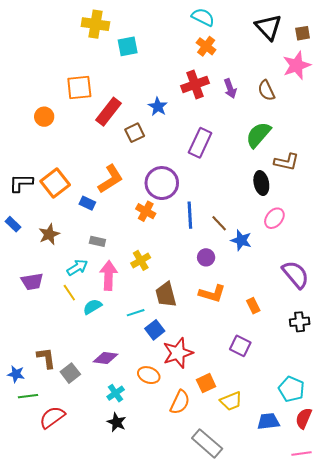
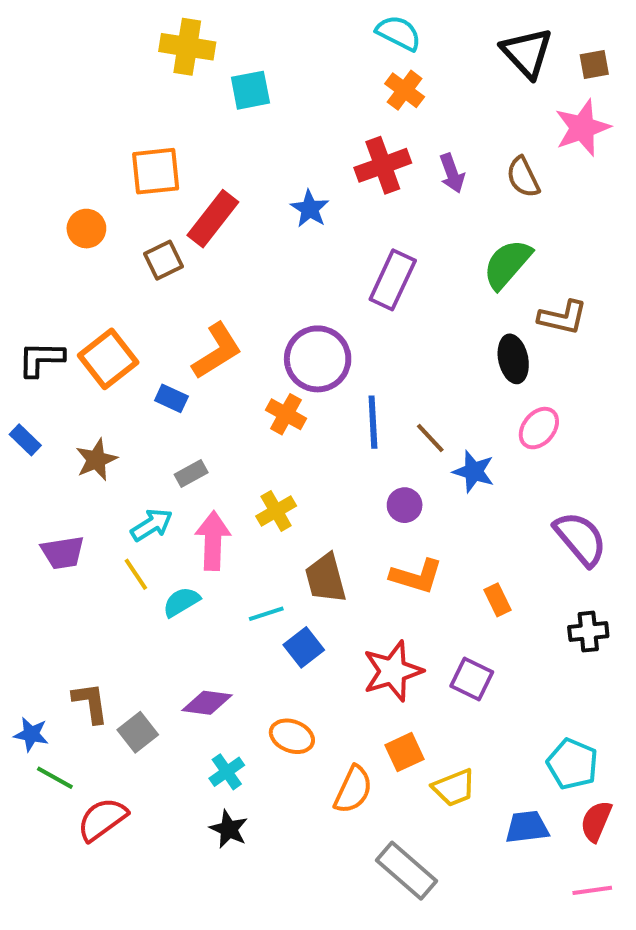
brown square: (135, 133) -> (164, 260), moved
gray rectangle: (97, 241) -> (191, 473), turned -42
red star: (178, 353) -> (393, 671), moved
green line: (28, 396) -> (55, 778), turned 36

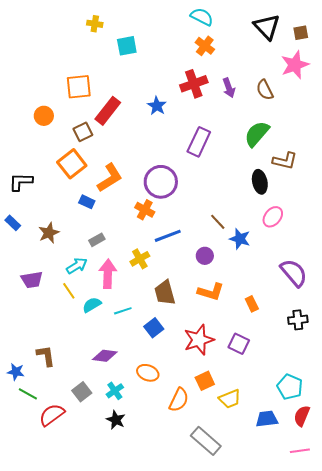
yellow cross: (187, 47) -> (95, 24), size x0.6
orange square: (108, 359) -> (72, 164), moved
blue line: (373, 422) -> (168, 236), moved, turned 72
cyan line: (266, 614) -> (123, 311), moved
gray square: (138, 732) -> (82, 392), moved

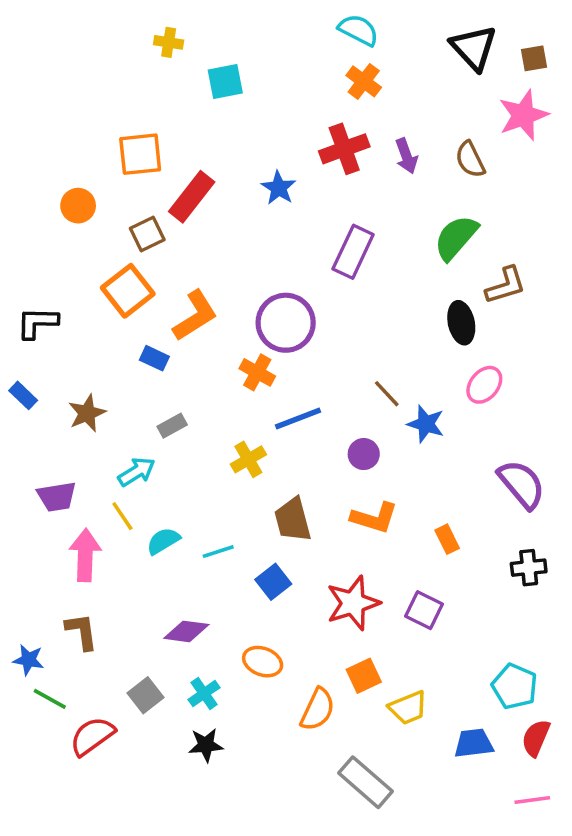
brown L-shape: (285, 161) -> (506, 285), turned -30
pink arrow: (108, 274) -> (85, 555), moved
black star: (116, 420) -> (206, 745), turned -30

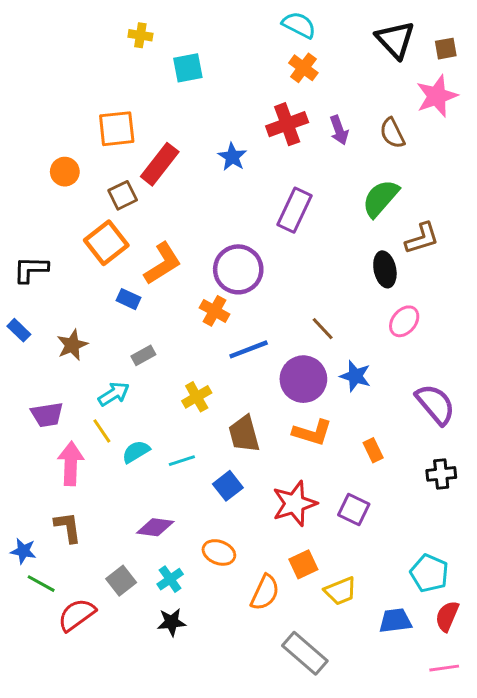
blue star: (426, 424) -> (355, 376), moved
purple circle: (364, 454) -> (303, 379), size x1.8
yellow cross: (248, 459) -> (197, 397), moved

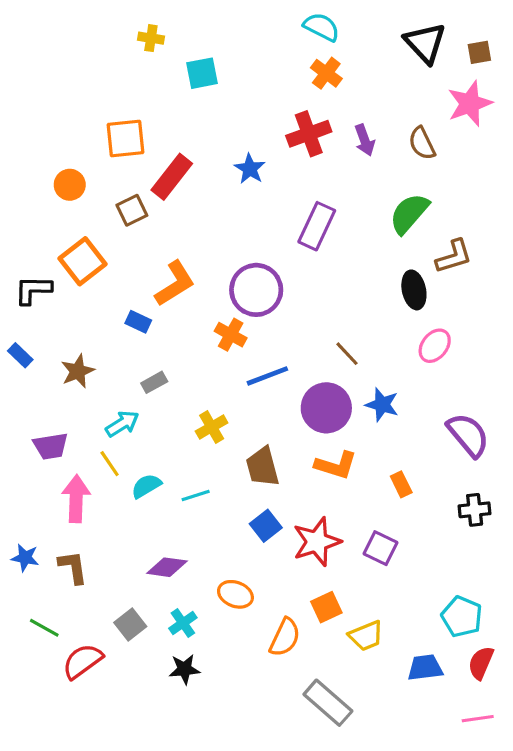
orange square: (106, 243) -> (82, 261), moved
blue square: (228, 486) -> (266, 526), moved
blue star: (23, 551) -> (25, 558), moved

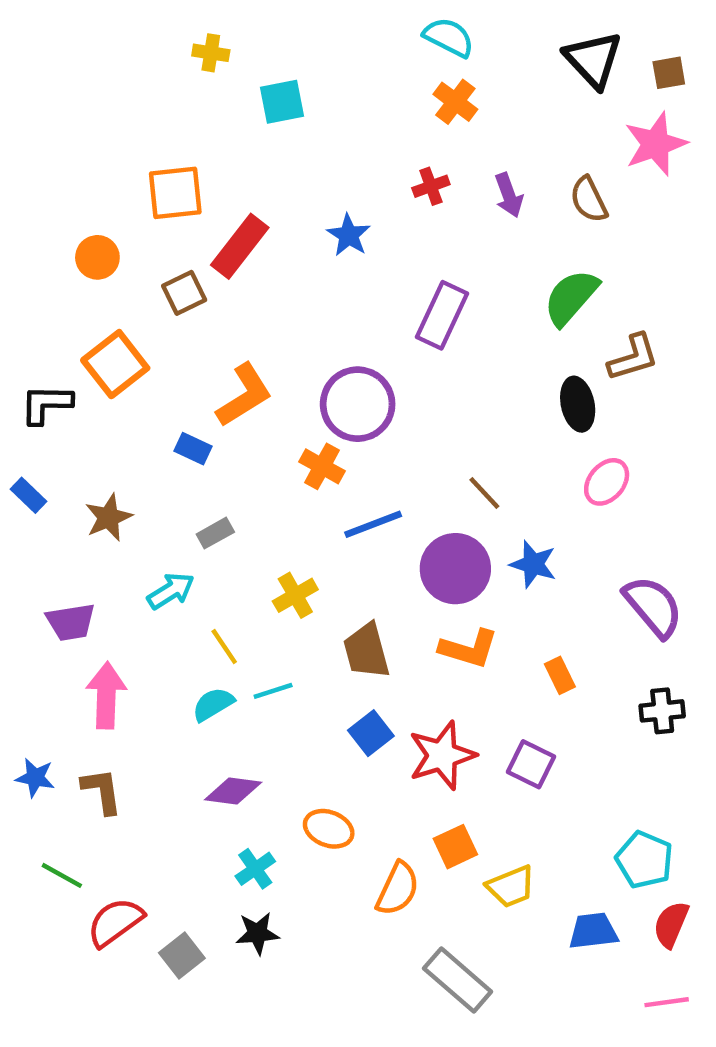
red cross: (309, 134) -> (431, 186), size x0.6
yellow line: (110, 464) -> (224, 646), moved
cyan semicircle: (146, 486) -> (213, 704), moved
gray square: (130, 625) -> (182, 955), moved

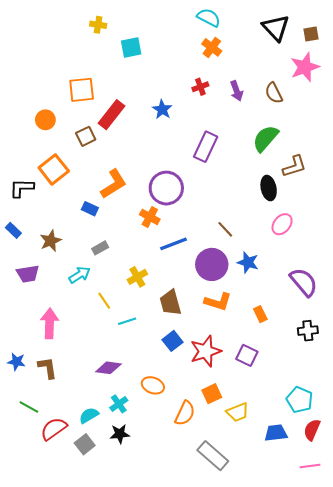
purple trapezoid: (71, 622) -> (28, 274), moved
cyan semicircle: (213, 704) -> (89, 415), moved

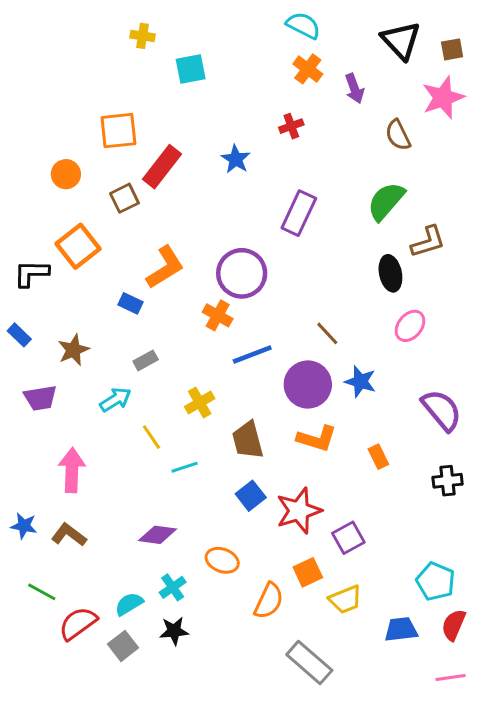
purple arrow: (237, 91) -> (354, 88), moved
purple square: (247, 355) -> (348, 538), moved, turned 35
brown L-shape: (47, 368) -> (69, 535), turned -45

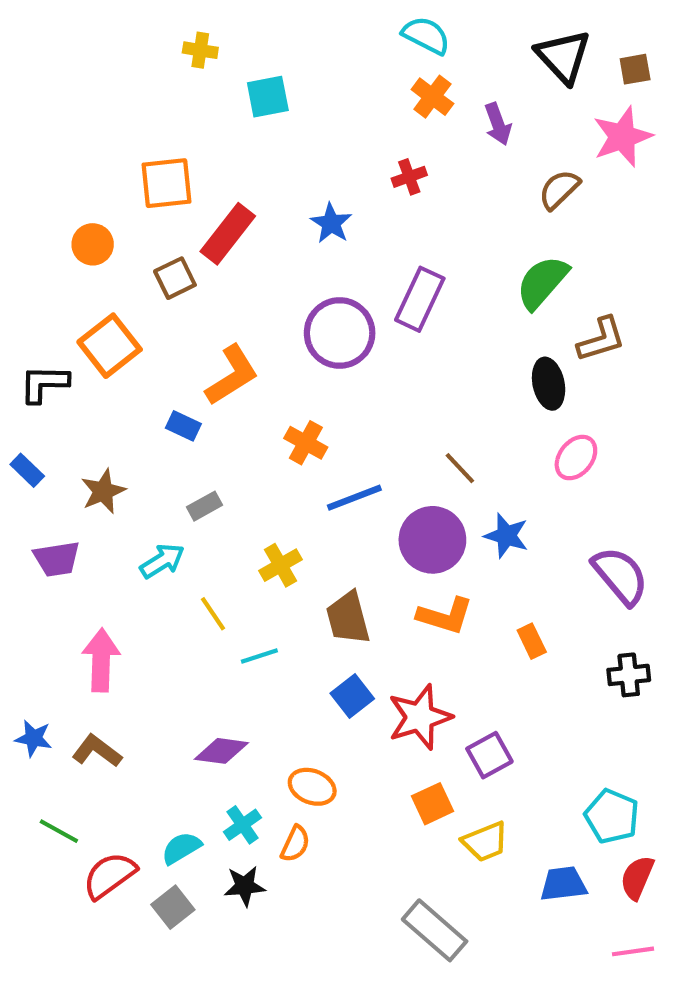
brown semicircle: (398, 135) -> (559, 189), turned 72
purple circle: (242, 273) -> (340, 333), moved
orange semicircle: (269, 601) -> (295, 844), moved, size x0.7

